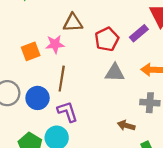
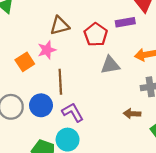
purple rectangle: (139, 33) -> (125, 22), turned 42

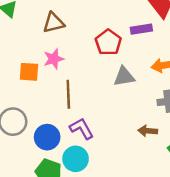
brown triangle: (60, 26) -> (54, 23), moved
orange square: (25, 62) -> (29, 72), turned 36
blue circle: (41, 105) -> (47, 137), moved

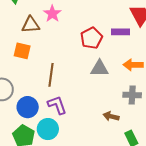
brown triangle: (54, 23) -> (31, 25), moved
pink star: (54, 59) -> (52, 14), moved, turned -30

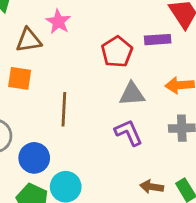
purple L-shape: (57, 105) -> (129, 133), moved
brown arrow: (111, 116) -> (152, 187), moved

